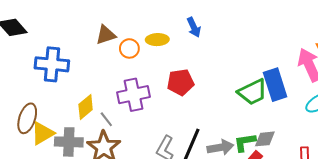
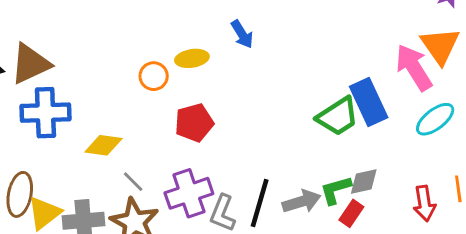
brown triangle: (106, 35) -> (30, 64), moved, size x1.4
red pentagon: (180, 82) -> (194, 123), moved
purple cross: (134, 95) -> (189, 193), moved
yellow diamond: (86, 107) -> (103, 145), moved, turned 55

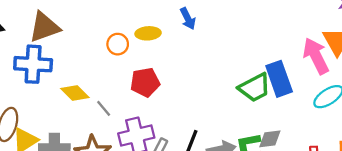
brown triangle: (30, 64) -> (44, 27), moved
yellow diamond: (103, 145) -> (75, 93), turned 32
gray line: (133, 182) -> (104, 108), moved

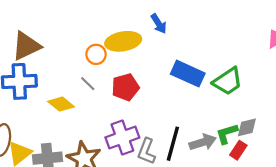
yellow ellipse: (148, 33) -> (123, 41), size x1.5
blue rectangle: (279, 79) -> (188, 74), moved, turned -40
gray line: (104, 108) -> (88, 84), moved

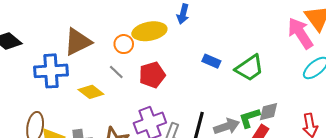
blue arrow: (159, 24) -> (183, 14), turned 48
brown triangle: (26, 46) -> (78, 42), moved
blue rectangle: (188, 74) -> (211, 61), size x0.6

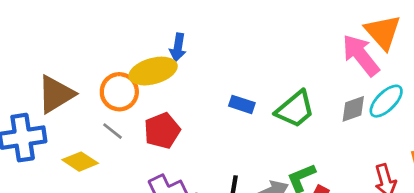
blue arrow: (183, 14) -> (178, 47), moved
orange circle: (124, 44) -> (119, 92), size x1.4
gray diamond: (268, 112) -> (353, 109), moved

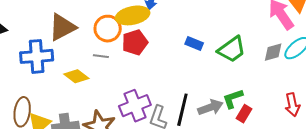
gray line: (112, 131) -> (101, 56), turned -35
red pentagon: (162, 131) -> (135, 42), moved

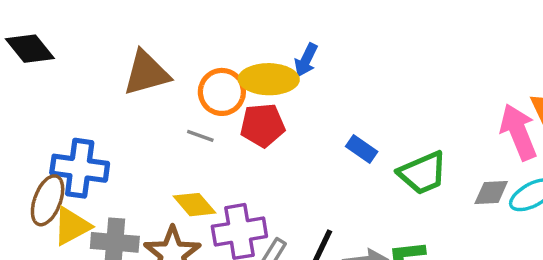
blue cross: (37, 56) -> (80, 168), moved
yellow diamond: (76, 76) -> (195, 205), moved

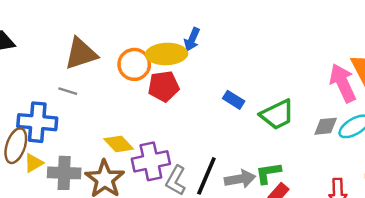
gray line: (200, 136) -> (68, 91), moved
yellow triangle: (72, 226) -> (34, 163), size x0.7

